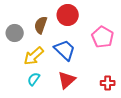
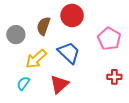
cyan semicircle: (34, 79) -> (23, 83), moved
red triangle: (67, 80) -> (59, 84), moved
red cross: (108, 83) -> (114, 77), moved

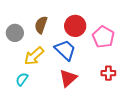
red circle: (72, 15) -> (75, 26), moved
red triangle: (59, 84) -> (68, 78), moved

